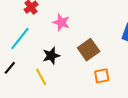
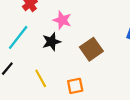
black star: (51, 56) -> (51, 42), moved
orange square: (102, 76) -> (75, 86), moved

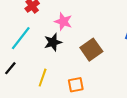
yellow line: (41, 78) -> (43, 78), turned 48

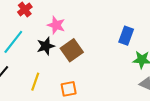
brown square: (91, 50) -> (72, 50), moved

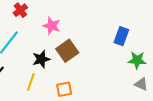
black star: (46, 46) -> (41, 59), moved

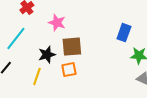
brown square: (67, 51) -> (72, 47), turned 30
orange square: (64, 89) -> (69, 70), moved

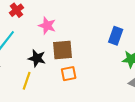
black star: (47, 55) -> (37, 58), turned 30
orange square: (69, 70) -> (69, 74), moved

